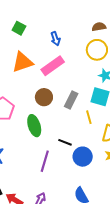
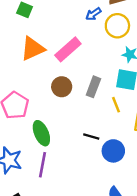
blue arrow: (55, 39) -> (93, 14), moved, turned 80
green ellipse: (34, 126) -> (41, 133), moved
purple line: (45, 161) -> (42, 165), moved

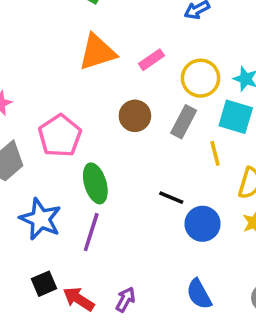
yellow circle: (117, 26) -> (200, 78), moved
pink rectangle: (68, 49) -> (151, 60), size x0.6

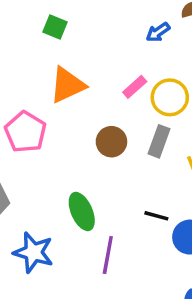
pink rectangle: (151, 60) -> (135, 87), moved
pink pentagon: (60, 136) -> (25, 132), moved
purple line: (91, 232) -> (108, 255), moved

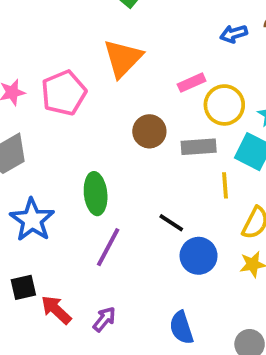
orange triangle: (67, 85) -> (123, 58), turned -39
gray rectangle: (159, 141) -> (199, 147), turned 48

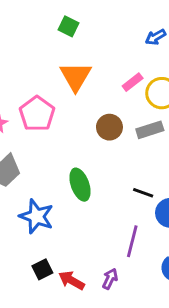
purple line: (108, 247) -> (132, 241), moved

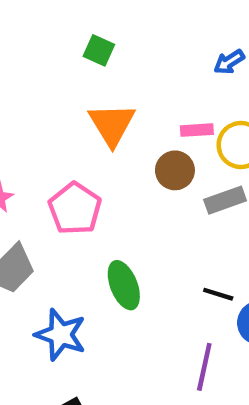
pink rectangle: (133, 82) -> (197, 130), turned 36
pink pentagon: (37, 114) -> (75, 209), moved
brown circle: (109, 127) -> (175, 170), moved

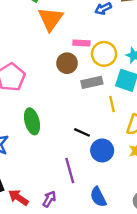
orange triangle: (112, 124) -> (51, 19), moved
purple line: (204, 367) -> (70, 170), turned -35

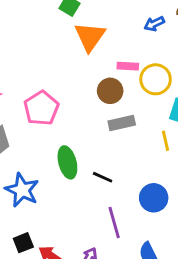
gray rectangle: (92, 82) -> (122, 123), moved
black line: (82, 132) -> (103, 177), moved

